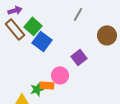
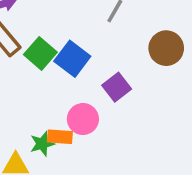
green square: (33, 26) -> (40, 53), moved
blue square: (42, 41) -> (72, 59), moved

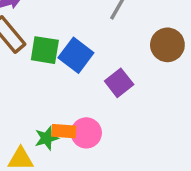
green square: (40, 53) -> (45, 50), turned -32
pink circle: (83, 119) -> (86, 133), moved

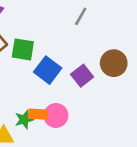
brown circle: (167, 45) -> (114, 63), moved
blue square: (76, 55) -> (48, 70), moved

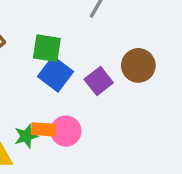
green square: (23, 49) -> (47, 48), moved

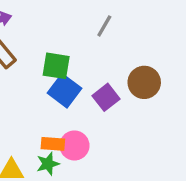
green star: (26, 136) -> (48, 164), moved

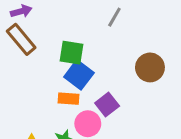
purple square: (106, 97) -> (107, 104), moved
orange rectangle: (53, 144) -> (69, 99), moved

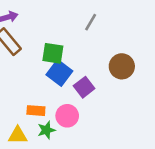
orange rectangle: (69, 99) -> (36, 111), moved
purple square: (107, 104) -> (84, 87), moved

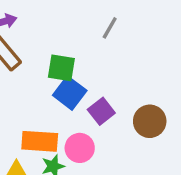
brown circle: (122, 66) -> (150, 121), moved
orange rectangle: (36, 111) -> (40, 141), size x1.5

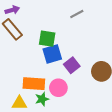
gray line: (110, 28) -> (77, 14), turned 32
blue square: (70, 93) -> (52, 54), turned 36

